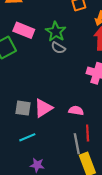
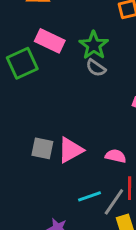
cyan line: (27, 137) -> (90, 196), moved
gray line: (77, 144) -> (114, 202), turned 42

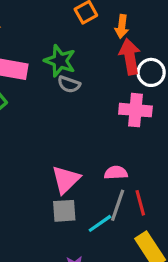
gray square: (42, 148) -> (64, 211), moved
gray line: (114, 202) -> (118, 205), moved

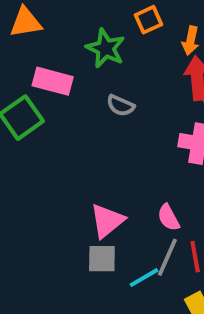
green star: (60, 61) -> (105, 48), moved
pink semicircle: (116, 173) -> (169, 218), turned -120

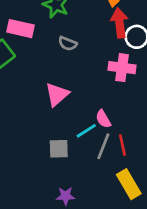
pink triangle: (107, 221) -> (57, 94), moved
cyan line: (144, 278) -> (86, 131), moved

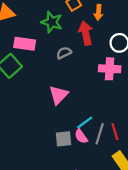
red arrow: (119, 23) -> (86, 33), moved
gray semicircle: (68, 44) -> (64, 53), turned 136
pink semicircle: (103, 119) -> (81, 136), moved

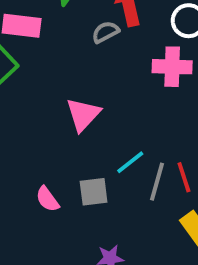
gray semicircle: (64, 53) -> (105, 32), moved
pink semicircle: (81, 136) -> (47, 199), moved

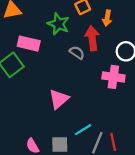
gray semicircle: (105, 32) -> (77, 53), turned 56

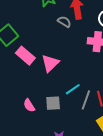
pink rectangle: (29, 44) -> (25, 56), moved, turned 30

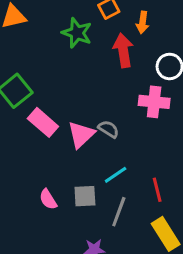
gray semicircle: (64, 22) -> (108, 129), moved
gray line: (86, 100) -> (119, 212), moved

